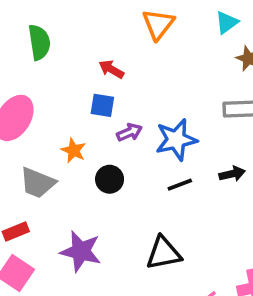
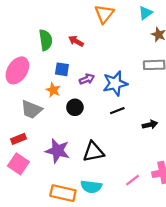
green semicircle: (39, 42) -> (46, 40), moved
blue square: (102, 105) -> (62, 69), moved
black arrow: (232, 174) -> (150, 125), moved
black triangle: (164, 253) -> (93, 152), moved

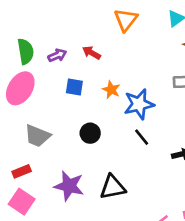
green semicircle: (46, 40) -> (26, 51), moved
purple arrow: (87, 79) -> (57, 55), moved
orange star: (53, 90) -> (111, 90), moved
black line: (117, 111) -> (142, 137), turned 72

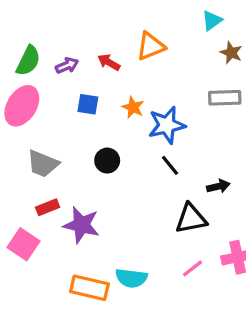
orange triangle: (126, 20) -> (151, 46), moved, turned 30
green semicircle: (26, 51) -> (28, 61), turned 35
red rectangle: (22, 171) -> (48, 207), moved
black triangle: (113, 187) -> (191, 219), moved

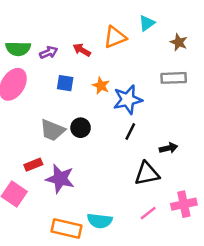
cyan triangle: (212, 20) -> (147, 23), moved
green semicircle: (28, 61) -> (18, 49), turned 65
gray trapezoid: (43, 164) -> (52, 130), moved
black line: (170, 165) -> (130, 132), turned 66

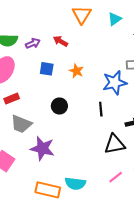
orange triangle: (115, 37) -> (82, 15), moved, turned -36
blue star: (128, 100) -> (115, 83), moved
gray trapezoid: (52, 130) -> (21, 124), moved
black line: (130, 132) -> (101, 109), turned -32
red rectangle: (33, 165) -> (12, 99), moved

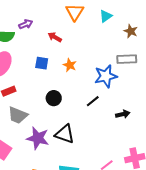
purple arrow: (33, 43) -> (26, 24), moved
black line: (101, 109) -> (93, 101), turned 56
black triangle: (115, 144) -> (65, 134), moved, turned 30

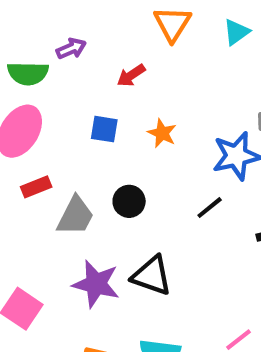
red arrow: (55, 37) -> (131, 75), turned -64
gray trapezoid: (18, 115) -> (75, 216), moved, turned -85

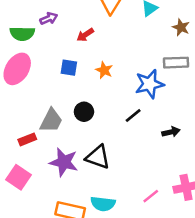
red rectangle: (36, 187) -> (27, 139), moved

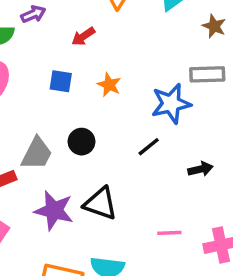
pink line: (151, 196) -> (169, 233), moved, turned 36

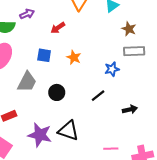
brown star: (214, 26) -> (129, 29), moved
blue star: (171, 104) -> (112, 69), size x0.6
gray trapezoid: (37, 154) -> (27, 82), moved

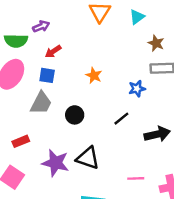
red arrow: (58, 28) -> (53, 52), moved
blue square: (44, 55) -> (47, 75), moved
black arrow: (130, 109) -> (157, 134), size x1.5

